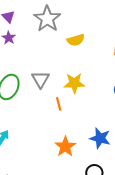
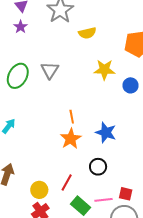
yellow star: (74, 83) -> (104, 70), moved
orange line: (59, 104) -> (72, 117), moved

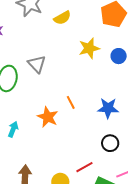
orange star: (71, 139) -> (48, 117), moved
red line: (67, 183) -> (84, 167), turned 48

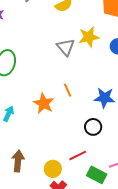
gray triangle: (37, 64) -> (66, 47), moved
black circle: (110, 143) -> (93, 127), moved

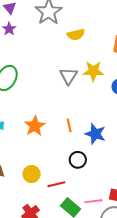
orange line: (68, 90) -> (69, 125), moved
yellow circle: (53, 169) -> (32, 174), moved

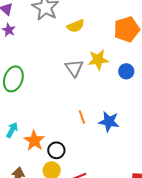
orange star: (35, 126) -> (34, 141), moved
black circle: (78, 160) -> (56, 150), moved

